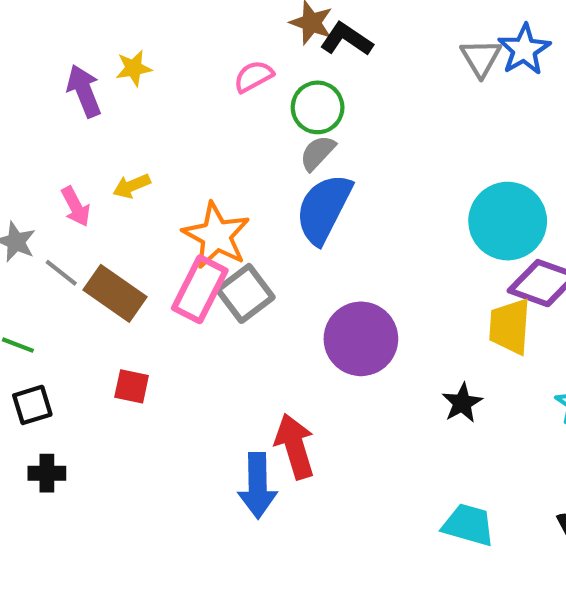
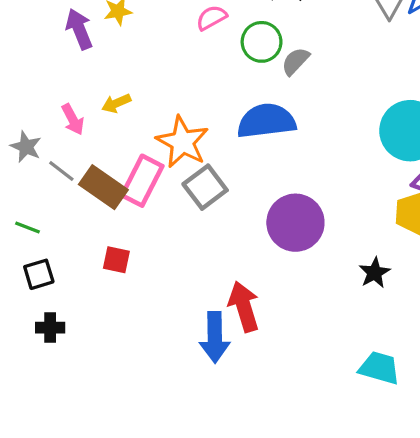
gray semicircle: (318, 153) -> (295, 61), moved
blue semicircle: (324, 209) -> (266, 121), turned 56
pink rectangle: (200, 289) -> (142, 181), moved

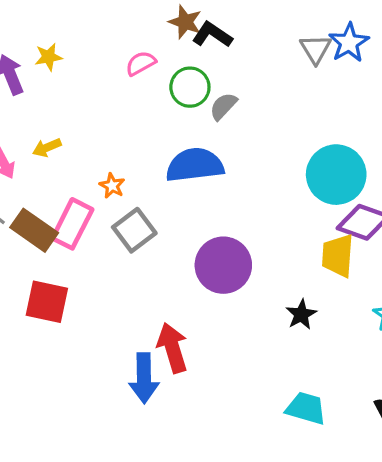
orange star: (182, 142) -> (112, 186), size x0.5
red square: (116, 260) -> (47, 302), size x1.6

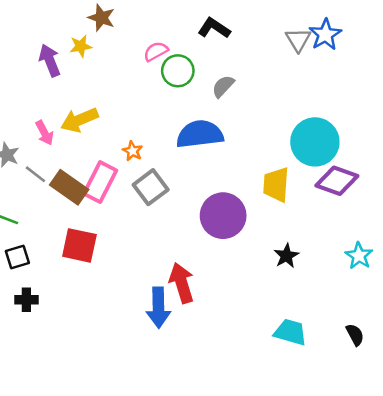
brown star: (185, 22) -> (101, 18), moved
green circle: (190, 87) -> (178, 71), moved
yellow arrow: (47, 148) -> (79, 120), size x1.6
yellow trapezoid: (338, 256) -> (276, 185), moved

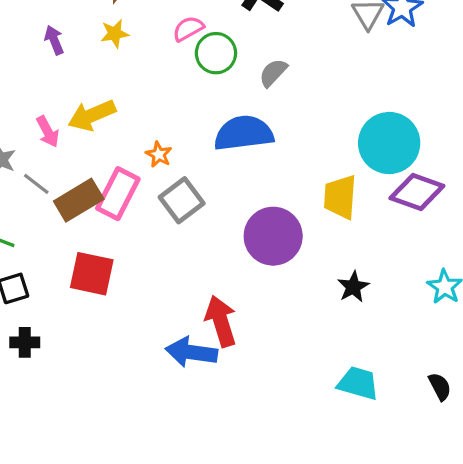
yellow star: (81, 46) -> (115, 34), moved
purple arrow: (50, 60) -> (54, 40), size x0.7
brown rectangle: (69, 187) -> (79, 200), turned -66
blue arrow: (158, 308) -> (191, 352), turned 99

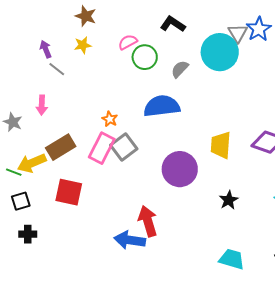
yellow arrow: (92, 115) -> (32, 163), moved
pink arrow: (48, 132) -> (42, 105), turned 30
cyan circle: (389, 143) -> (220, 52), moved
gray line: (36, 184) -> (57, 69), moved
pink rectangle: (118, 194) -> (102, 148), moved

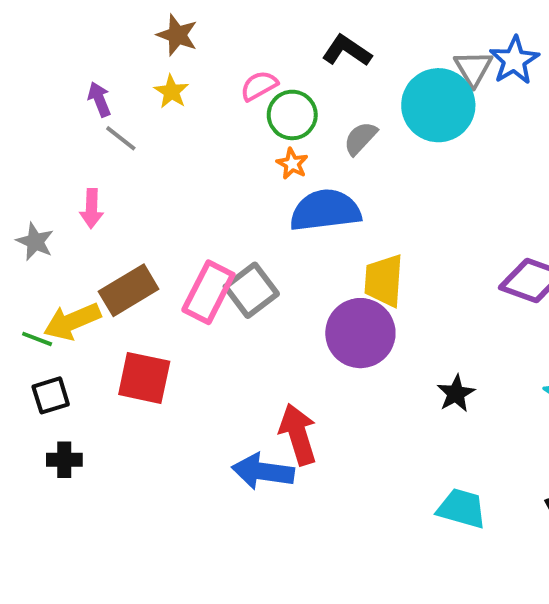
yellow star: (83, 45) -> (171, 92), turned -30
orange star: (110, 119) -> (292, 164), moved
yellow trapezoid: (221, 145) -> (384, 281), moved

